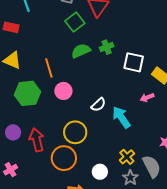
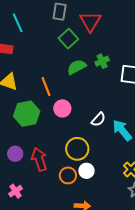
orange circle: (64, 158) -> (68, 175), size x0.7
white circle: (100, 172) -> (86, 171), moved

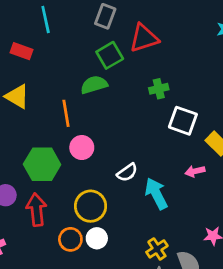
red triangle: (90, 21) -> (144, 38), turned 30
green cross: (102, 61) -> (159, 89), moved
green semicircle: (77, 67) -> (94, 85), moved
green hexagon: (27, 114) -> (42, 164), moved

